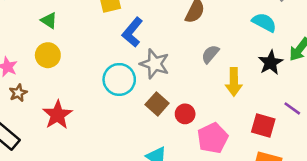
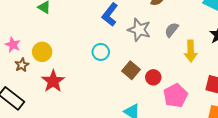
yellow circle: (48, 55) -> (42, 52), moved
gray star: (155, 64) -> (139, 30), moved
cyan circle: (119, 79) -> (101, 52), size x0.7

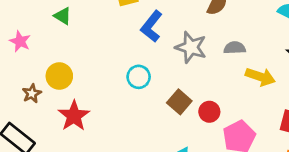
gray semicircle: (172, 30) -> (235, 48), turned 49
pink star: (13, 45) -> (20, 41), moved
yellow arrow: (191, 51) -> (260, 77), turned -70

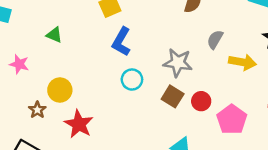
blue L-shape: (151, 26) -> (121, 42), moved
gray star: (191, 47) -> (178, 63), moved
gray semicircle: (235, 48) -> (215, 39), turned -48

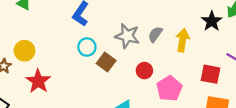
gray semicircle: (215, 39) -> (155, 34), moved
yellow arrow: (242, 62) -> (183, 40), turned -95
brown square: (173, 96) -> (106, 62), moved

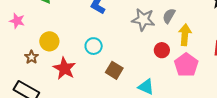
yellow arrow: (183, 40) -> (185, 35), moved
cyan circle: (87, 47) -> (94, 46), moved
brown square: (106, 62) -> (114, 70), moved

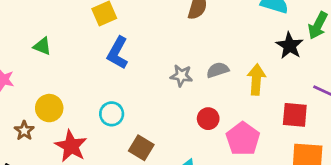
gray semicircle: (169, 16) -> (218, 70), turned 42
gray star: (143, 20) -> (181, 76), size x0.7
yellow arrow: (185, 35) -> (256, 80), moved

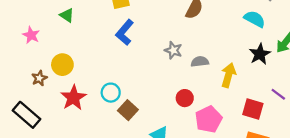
gray star: (181, 76) -> (173, 50), moved
cyan circle: (112, 114) -> (111, 93), moved

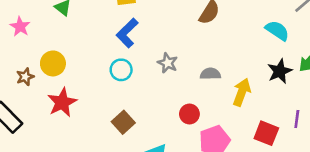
gray star: (173, 50) -> (168, 63), moved
cyan circle: (111, 93) -> (121, 70), moved
purple line: (278, 94) -> (297, 119), turned 56

